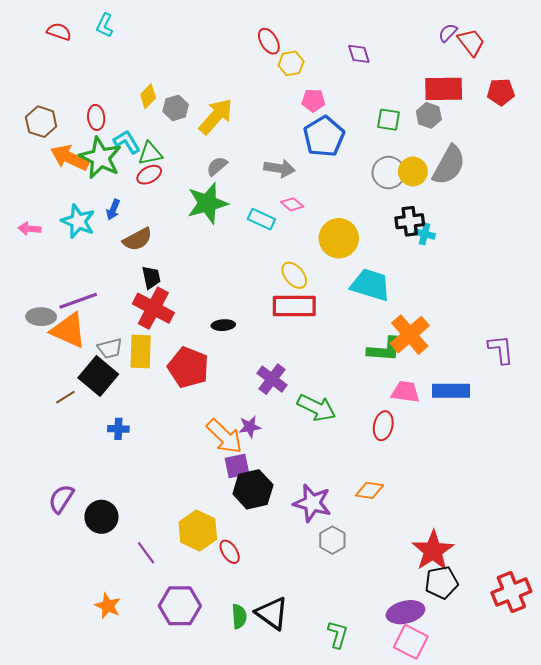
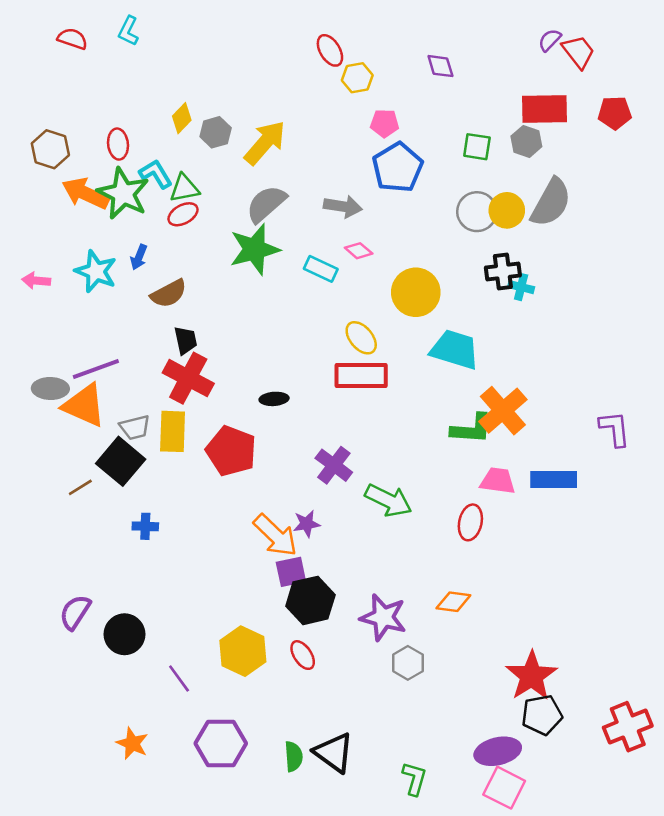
gray semicircle: (217, 166) -> (266, 204), size x1.6
red ellipse: (230, 552) -> (303, 655), moved

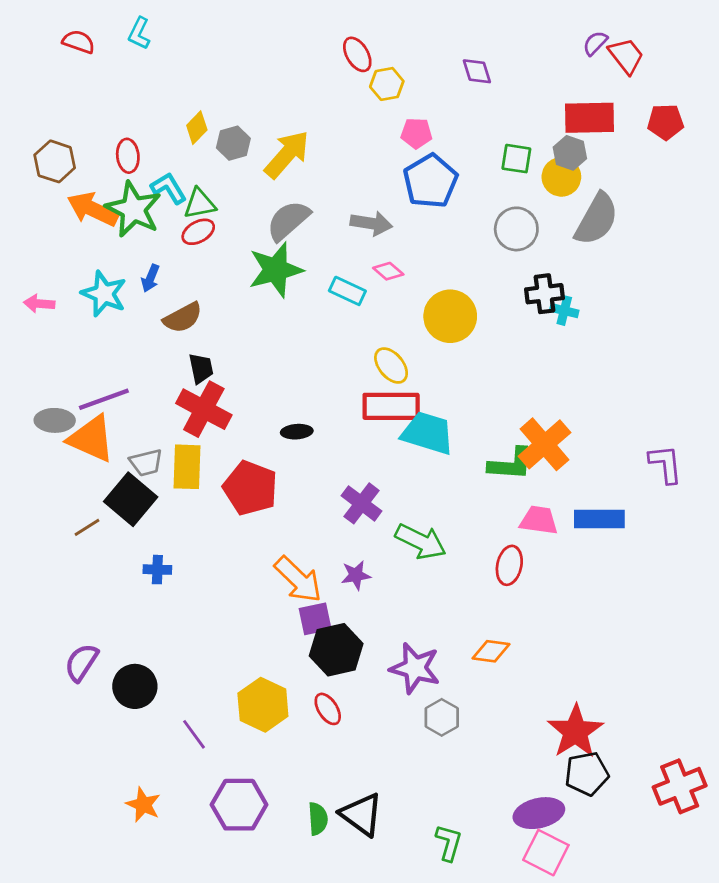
yellow circle: (507, 210) -> (561, 177), moved
cyan trapezoid: (455, 349) -> (428, 433), moved
purple star: (307, 524) -> (356, 575), moved

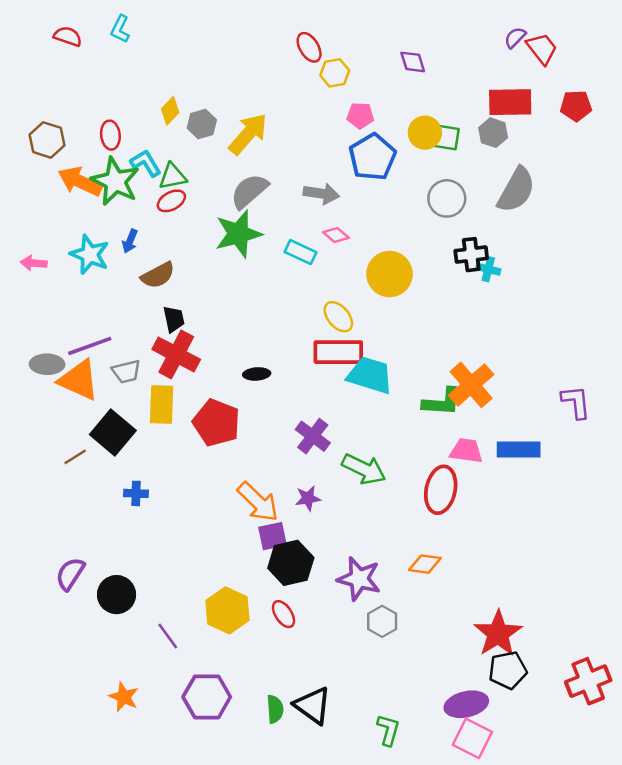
yellow circle: (561, 177) -> (425, 133), moved
gray trapezoid: (146, 463) -> (126, 372), moved
red ellipse: (509, 565) -> (441, 490), size x1.4

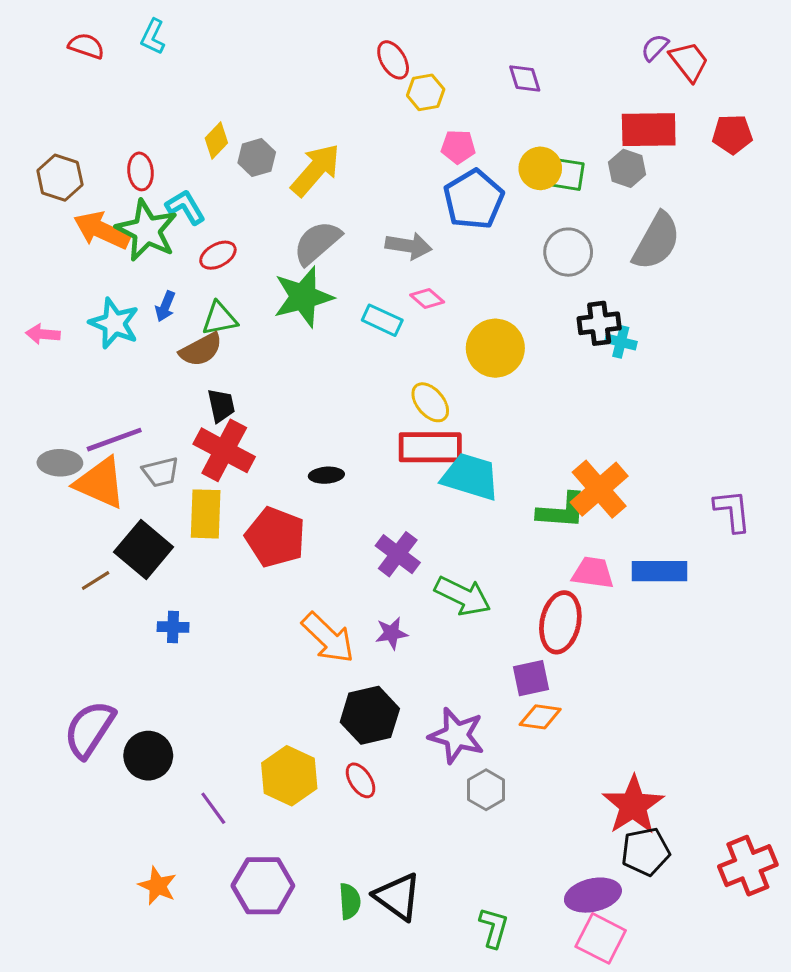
green triangle: (173, 177) -> (220, 319), moved
purple square: (273, 536) -> (531, 678), moved
purple semicircle: (70, 574) -> (89, 729), size x1.4

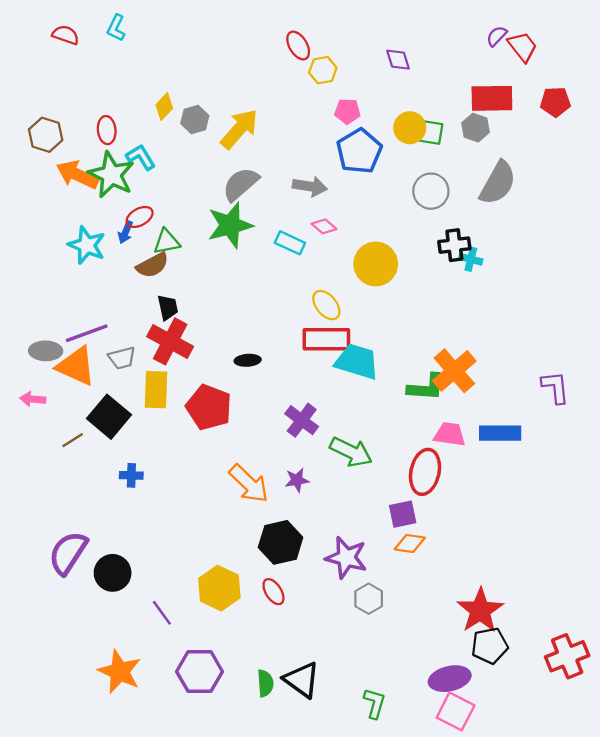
red ellipse: (218, 255) -> (140, 217), moved
pink arrow: (43, 334) -> (33, 399), moved
orange star: (158, 886) -> (120, 672), size x1.5

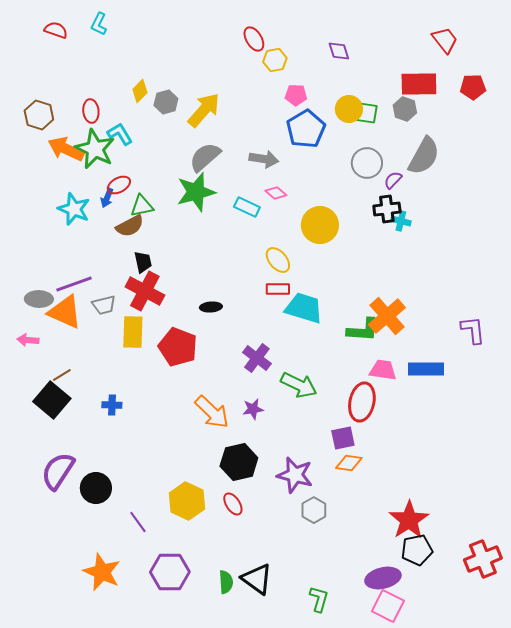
purple semicircle: (497, 36) -> (393, 180), moved
red rectangle: (326, 339) -> (278, 289), size x0.6
black square: (109, 417) -> (52, 400), moved

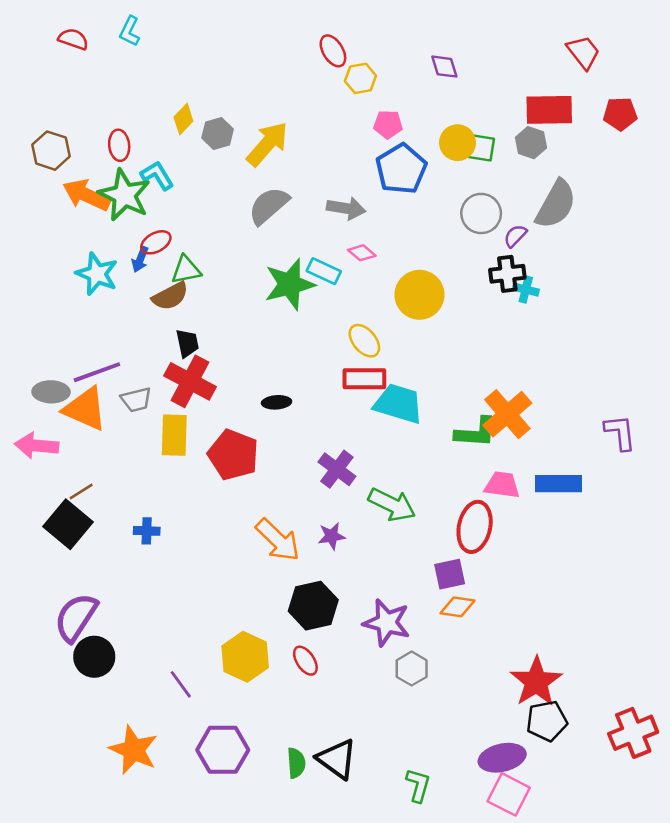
green star: (196, 192) -> (290, 284), moved
red rectangle: (278, 289) -> (364, 379), size x1.4
pink arrow: (28, 340) -> (37, 446), size x1.5
black circle: (96, 488) -> (94, 657), moved

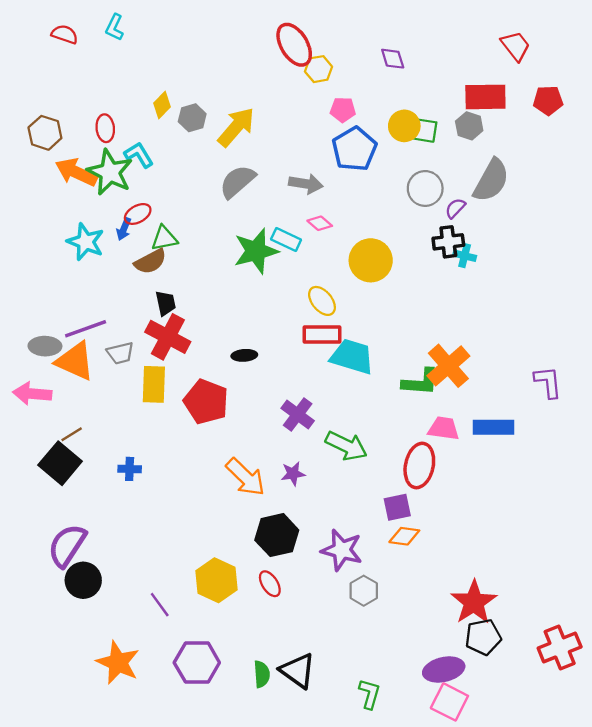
red ellipse: (333, 51) -> (294, 45), size x1.5

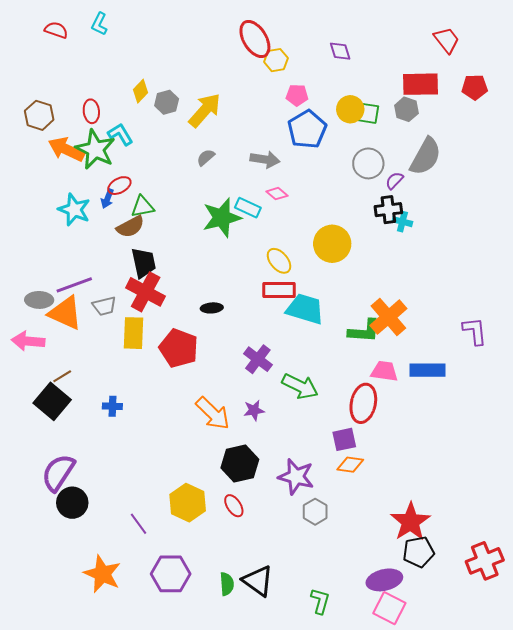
gray semicircle: (237, 182) -> (206, 157), size x0.6
yellow circle: (371, 260) -> (332, 244), moved
black trapezoid: (166, 303) -> (144, 263), size x1.4

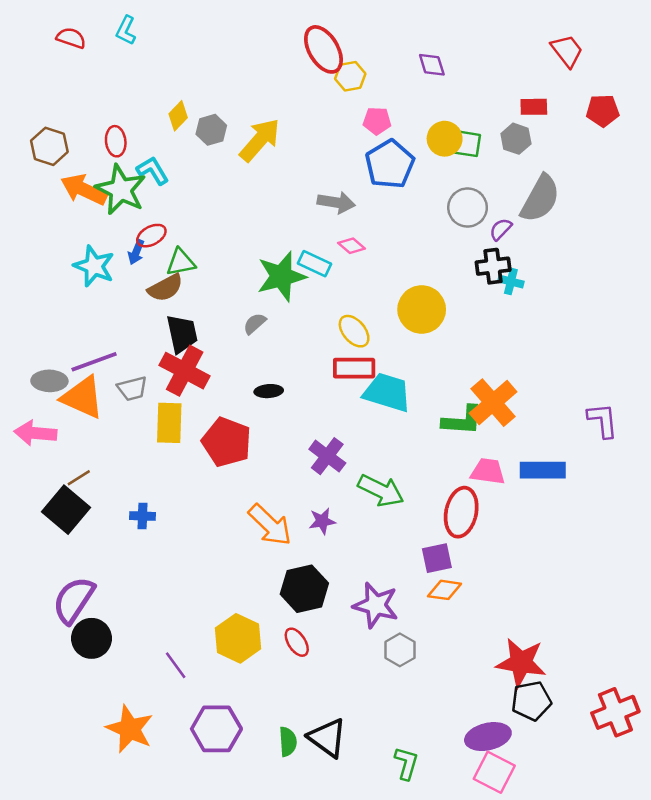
red rectangle: (421, 84) -> (534, 107), size x0.6
gray semicircle: (206, 157) -> (255, 324), moved
red star: (410, 522) -> (521, 663), turned -30

